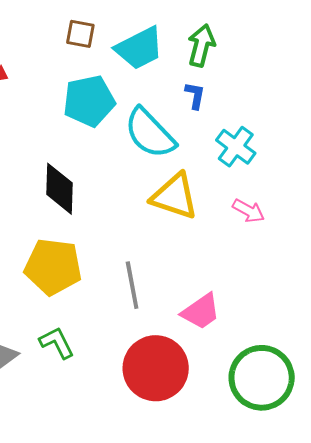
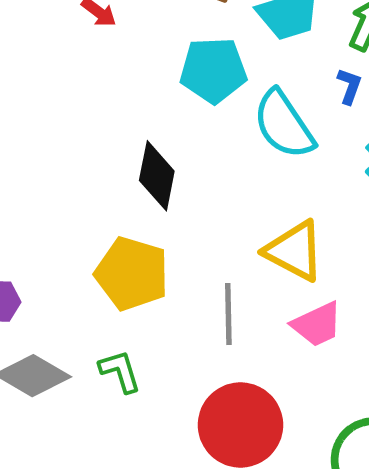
yellow triangle: (175, 196) -> (294, 251), moved
pink trapezoid: (201, 311) -> (317, 324), moved

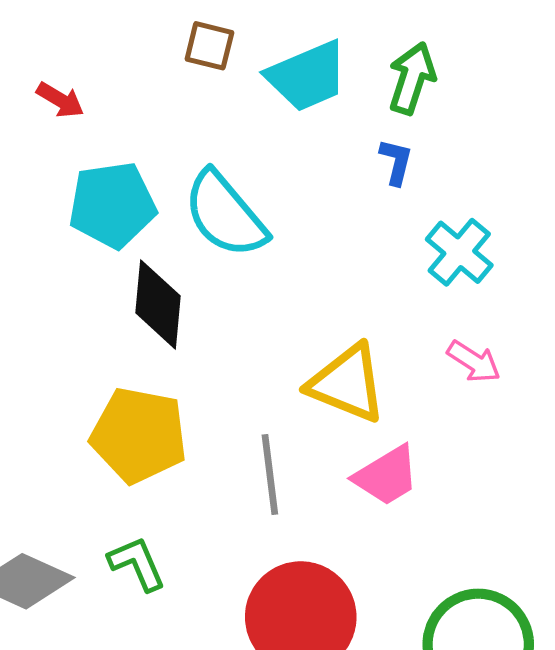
cyan pentagon: (213, 70) -> (112, 205), moved
cyan semicircle: (284, 124) -> (225, 214), moved

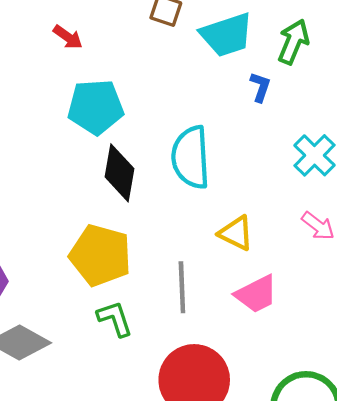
blue L-shape: (396, 162) -> (260, 87), moved
cyan semicircle: (225, 214) -> (191, 157), moved, turned 32
yellow triangle: (347, 383) -> (236, 233), size x0.7
green L-shape: (137, 564) -> (115, 319), moved

